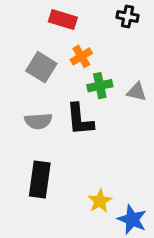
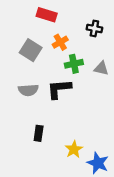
black cross: (127, 16) -> (94, 28), moved
black L-shape: (80, 120) -> (59, 89), turned 90
black rectangle: (40, 179) -> (39, 133), moved, size x0.6

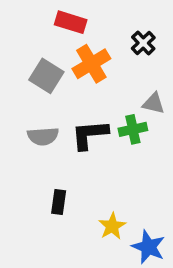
black cross: (94, 28) -> (143, 43), turned 35
orange cross: (60, 42) -> (91, 64), size x1.5
green cross: (74, 64) -> (133, 129), moved

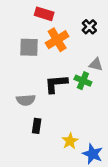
gray square: (46, 76) -> (29, 47), turned -30
green cross: (133, 129) -> (83, 81), turned 35
gray semicircle: (43, 136) -> (26, 100), moved

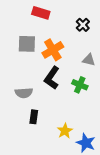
orange cross: (57, 40) -> (53, 50), moved
green cross: (83, 81) -> (80, 85), moved
black L-shape: (56, 84) -> (52, 78), turned -50

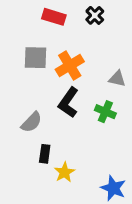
black cross: (83, 25) -> (95, 15), moved
gray semicircle: (24, 93) -> (32, 122), turned -42
yellow star: (65, 131) -> (64, 172), moved

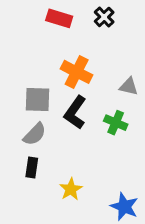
gray square: (35, 58) -> (38, 99), moved
orange cross: (70, 66) -> (77, 72), turned -32
black rectangle: (45, 154) -> (32, 167), moved

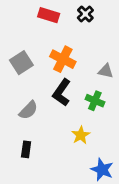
gray square: (38, 99) -> (21, 63), moved, turned -35
black rectangle: (32, 167) -> (26, 149), moved
yellow star: (71, 189) -> (81, 135), moved

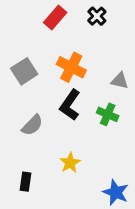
red rectangle: (49, 15) -> (55, 17), turned -66
yellow star: (81, 135) -> (70, 163), moved
black rectangle: (26, 149) -> (26, 182), moved

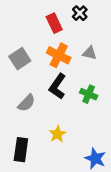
red rectangle: (55, 17) -> (54, 23), moved, turned -66
gray triangle: (120, 81) -> (90, 53), moved
black rectangle: (26, 182) -> (21, 150), size x1.5

